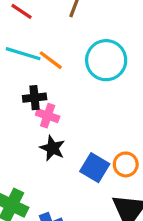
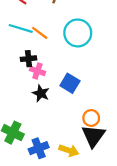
orange circle: (126, 164) -> (91, 118), moved
blue square: (95, 168) -> (70, 83), moved

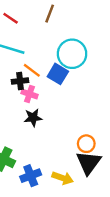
orange line: (40, 33) -> (32, 70), moved
blue square: (70, 83) -> (58, 74), moved
black star: (41, 93) -> (33, 118), turned -30

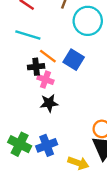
cyan circle: (72, 54) -> (88, 21), moved
blue cross: (31, 176) -> (47, 145), moved

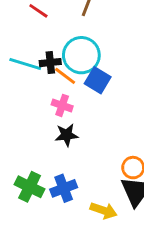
cyan circle: (88, 21) -> (81, 55), moved
cyan line: (28, 35) -> (25, 64), moved
black cross: (36, 67) -> (50, 63), moved

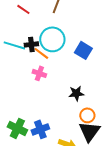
blue square: (98, 80) -> (83, 50), moved
black star: (67, 135) -> (76, 93), moved

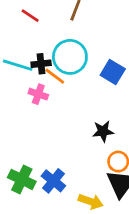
pink cross: (39, 73) -> (38, 94), moved
blue cross: (40, 129) -> (53, 181), turned -30

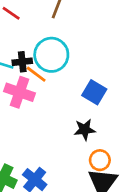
blue square: (113, 72) -> (94, 92), moved
pink cross: (38, 94) -> (19, 92), size x1.5

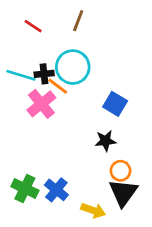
pink cross: (19, 92) -> (41, 104), turned 32

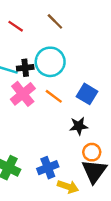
brown line: (78, 21) -> (55, 21), turned -66
orange line: (58, 86) -> (54, 96), moved
blue cross: (56, 190) -> (48, 168), moved, turned 30

